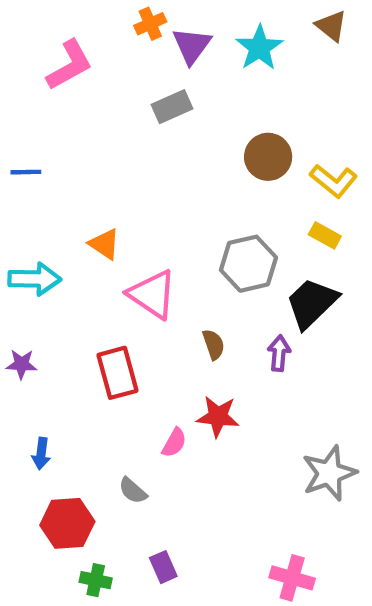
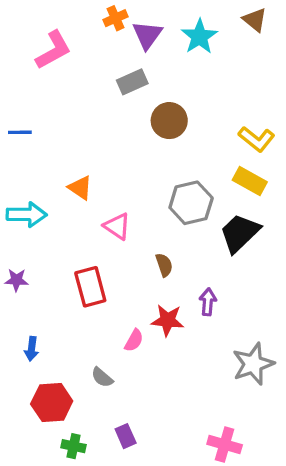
brown circle: (268, 157) -> (169, 121), moved
yellow rectangle: (325, 235) -> (250, 181), size x1.4
pink triangle: (152, 294) -> (117, 226), size x0.7
purple arrow: (279, 353) -> (208, 302), moved

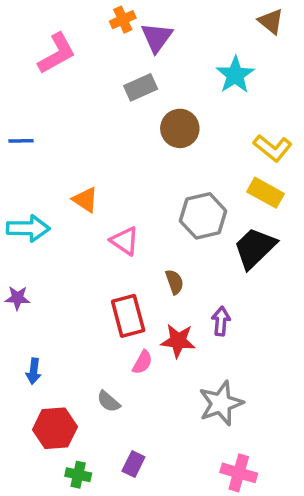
cyan star: (199, 37) -> (235, 75), moved
red rectangle: (90, 287) -> (128, 316), moved
gray star: (253, 364) -> (221, 403), moved
purple rectangle: (126, 436) -> (133, 464), turned 50

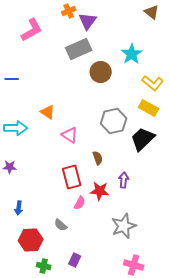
cyan star: (235, 75) -> (132, 54), moved
gray rectangle: (141, 87) -> (79, 49), size x1.4

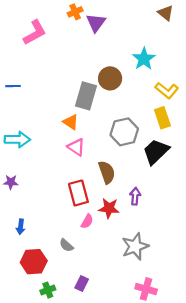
gray rectangle: (79, 49) -> (86, 96), moved, turned -50
yellow rectangle: (149, 108) -> (162, 118), turned 42
orange triangle: (48, 112) -> (71, 122), moved
brown semicircle: (98, 158) -> (107, 172), size x1.5
green cross: (44, 266) -> (48, 290), turned -32

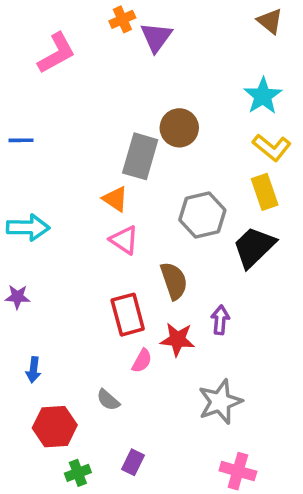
cyan star: (144, 59) -> (263, 96), moved

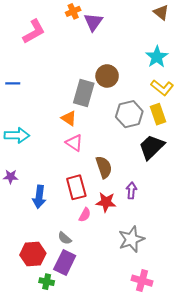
gray hexagon: (202, 215) -> (129, 114), moved
blue arrow: (33, 370) -> (39, 197), moved, size x1.5
purple rectangle: (133, 462) -> (65, 263), moved, size x1.6
green cross: (78, 473) -> (47, 282), turned 32

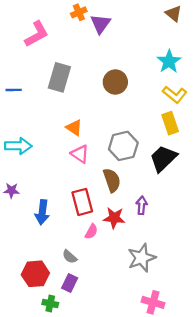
gray rectangle: (84, 93) -> (59, 77), moved
gray hexagon: (129, 114) -> (123, 146), moved
purple rectangle: (65, 263) -> (70, 283), size x0.7

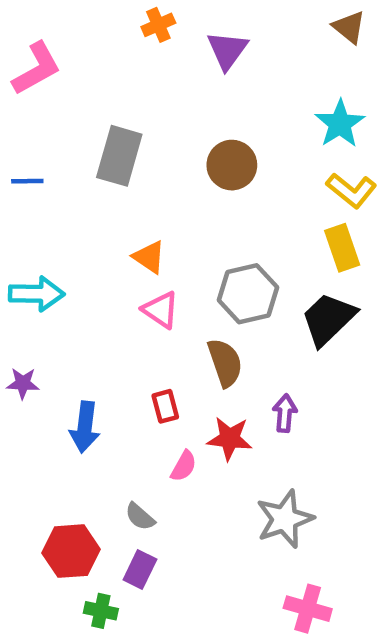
purple triangle: (100, 24) -> (227, 50), moved
pink L-shape: (37, 34) -> (37, 69), moved
red rectangle: (82, 202) -> (165, 406), size x0.6

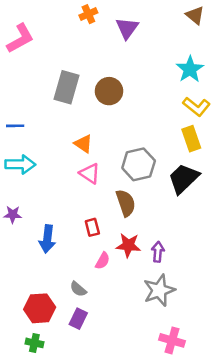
brown circle: (232, 165) -> (109, 91), moved
blue line: (27, 181) -> (15, 126), moved
purple arrow: (285, 413) -> (158, 252), moved
green cross: (101, 611) -> (34, 343), moved

